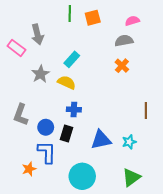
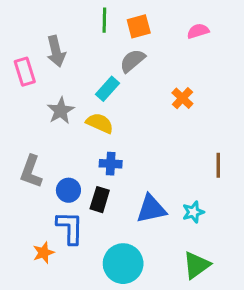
gray semicircle: (124, 41) -> (132, 61), moved, turned -30
pink rectangle: (16, 48) -> (25, 72), turned 36

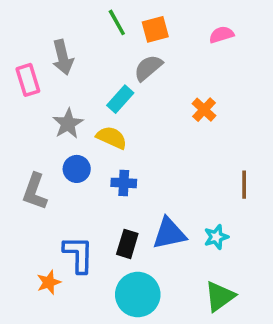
green line: (104, 20) -> (117, 22), turned -30
blue circle: (68, 190) -> (77, 169), moved
black rectangle: (100, 200) -> (127, 244), moved

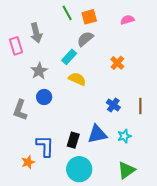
yellow semicircle: (112, 138) -> (77, 79), moved
blue cross: (124, 183) -> (113, 105), moved, turned 32

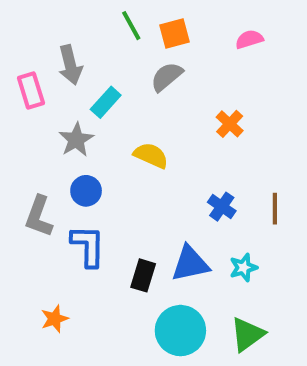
cyan rectangle: (69, 57) -> (106, 102), moved
blue L-shape: (45, 146) -> (88, 246), moved
cyan circle: (79, 169) -> (180, 331), moved

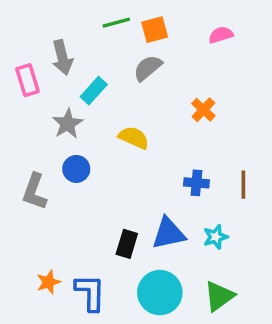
green line: (131, 26) -> (116, 23), turned -76
blue cross: (222, 207) -> (196, 183), turned -30
blue L-shape: (88, 246) -> (90, 293), moved

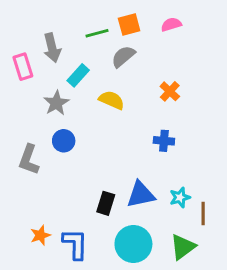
green line: (116, 23) -> (97, 33), moved
pink semicircle: (221, 35) -> (171, 24), moved
yellow semicircle: (134, 138) -> (112, 100), moved
blue cross: (196, 183) -> (164, 141), moved
brown line: (243, 185) -> (203, 213), moved

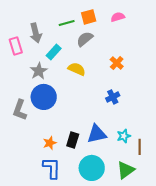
blue circle: (64, 141) -> (44, 97), size x1.6
blue cross: (164, 141) -> (113, 97), turned -32
orange star: (40, 235) -> (50, 143), moved

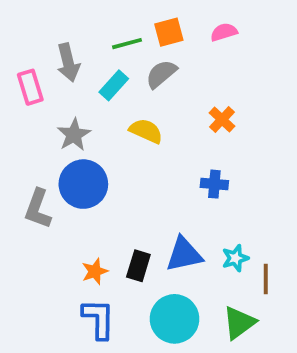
cyan rectangle: (54, 52) -> (114, 85), moved
blue cross: (113, 97) -> (214, 184), turned 32

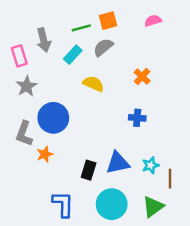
pink semicircle: (224, 32) -> (153, 21), moved
gray star: (74, 135) -> (27, 86), moved
orange star: (95, 271) -> (45, 154), moved

